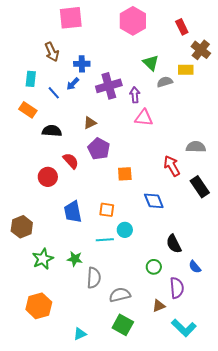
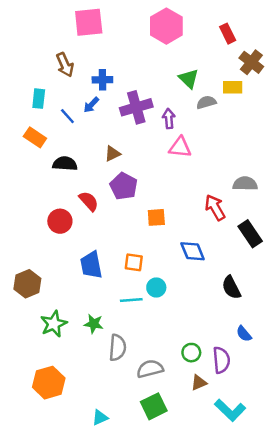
black semicircle: (174, 244) -> (231, 287), moved
green circle: (154, 267) -> (191, 353), moved
green square: (123, 325) -> (154, 406), turned 35

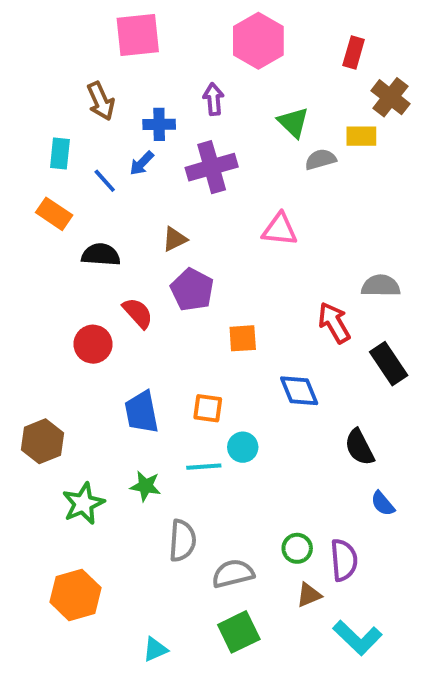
red rectangle: (228, 34) -> (354, 52), turned 42
purple arrow: (169, 119) -> (214, 99), moved
green star: (94, 324) -> (145, 486), moved
blue semicircle: (244, 334) -> (383, 504), moved

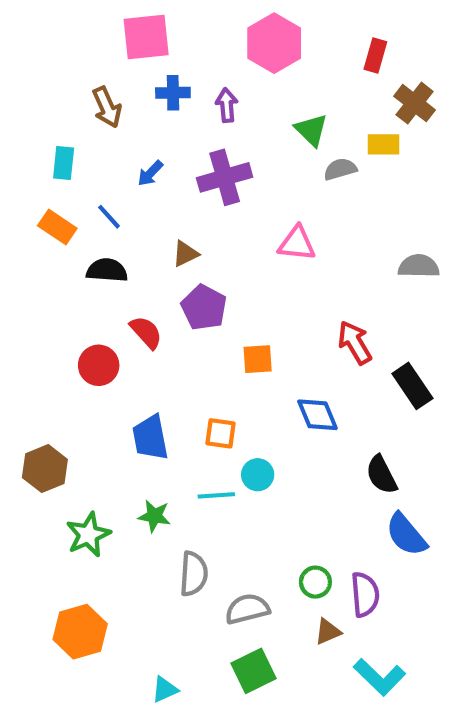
blue cross: (159, 124) -> (173, 93), moved
blue line: (105, 181) -> (109, 217), moved
gray semicircle: (381, 286) -> (419, 266), moved
blue semicircle: (383, 504) -> (406, 535), size x1.6

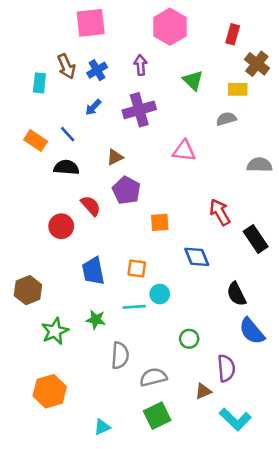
blue cross: (173, 93) -> (97, 70), moved, turned -30
cyan rectangle: (64, 163) -> (39, 83), moved
gray semicircle: (340, 169) -> (226, 119), moved
green circle: (315, 582) -> (189, 339), moved

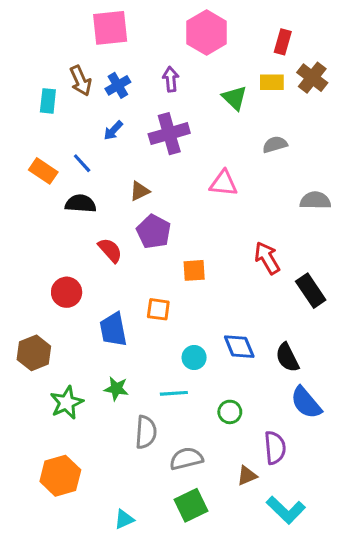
yellow rectangle: (238, 89) -> (272, 82), moved
red circle: (61, 226) -> (67, 292), moved
blue diamond: (197, 257) -> (239, 347), moved
orange square: (137, 268) -> (158, 309), moved
cyan line: (134, 307) -> (174, 393), moved

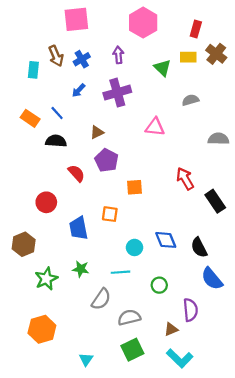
gray semicircle: (146, 432) -> (101, 299), turned 30
cyan L-shape: (286, 510) -> (180, 358), moved
cyan triangle: (124, 519) -> (86, 359), turned -32

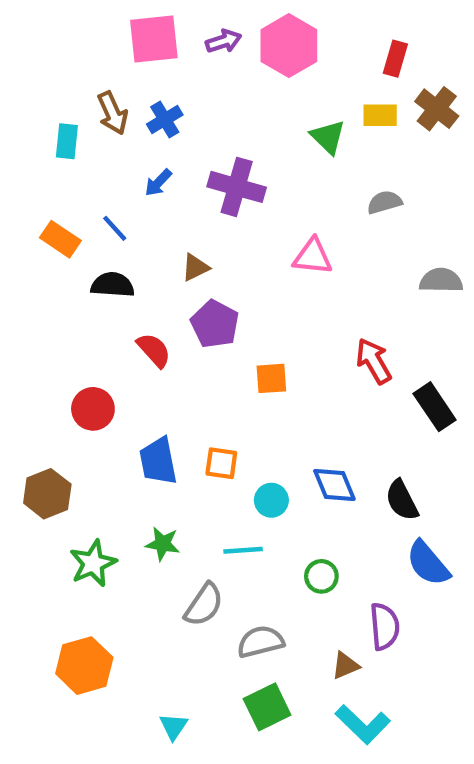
purple arrow: (118, 55) -> (224, 41), moved, turned 77
purple cross: (117, 93) -> (237, 187), turned 32
orange square: (110, 214) -> (221, 463), moved

